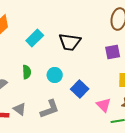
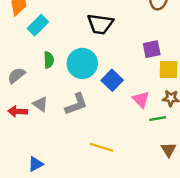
cyan rectangle: (35, 38) -> (38, 25), moved
purple square: (113, 52) -> (152, 49), moved
cyan circle: (55, 75) -> (82, 63), size x1.6

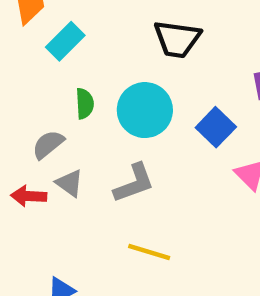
gray semicircle: (16, 75) -> (48, 144), moved
blue square: (112, 80) -> (216, 127), moved
yellow line: (101, 147) -> (149, 252), moved

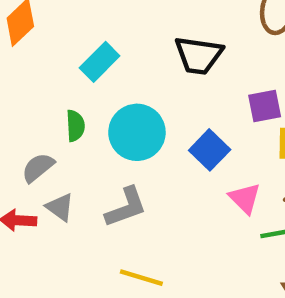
black trapezoid: (177, 39) -> (199, 55), moved
cyan rectangle: (65, 41) -> (100, 62), moved

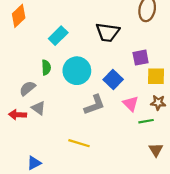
gray L-shape: (126, 207) -> (94, 105), moved

